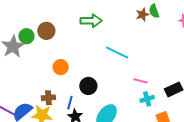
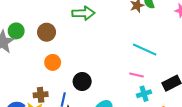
brown circle: (46, 31) -> (47, 32), moved
cyan line: (117, 53) -> (145, 50), moved

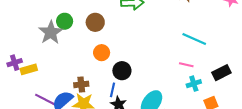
black circle: (82, 82) -> (122, 71), moved
brown cross: (41, 95) -> (81, 84), moved

